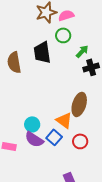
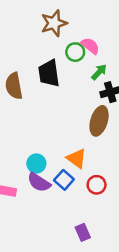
pink semicircle: (66, 15) -> (90, 46), moved, turned 56
brown ellipse: (79, 104) -> (99, 121), moved

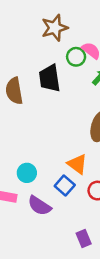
cyan circle: (36, 163) -> (27, 173), moved
purple semicircle: (39, 182) -> (39, 206), moved

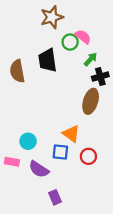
blue square: (65, 186) -> (60, 152), turned -35
purple rectangle: (84, 239) -> (55, 197), moved

